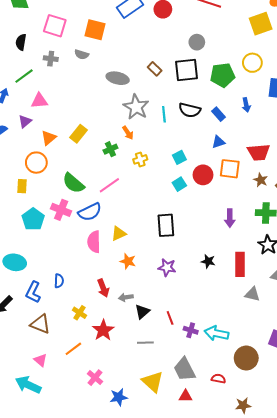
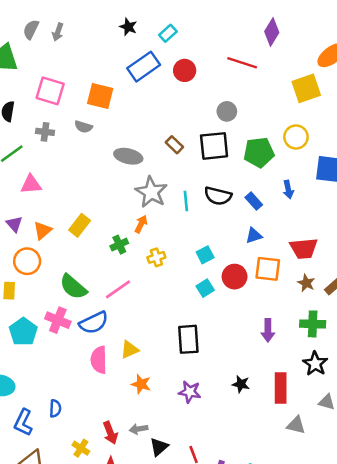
purple triangle: (25, 121) -> (14, 224), moved, turned -32
orange arrow: (128, 133) -> (141, 224), turned -120
red arrow: (103, 288) -> (110, 433), moved

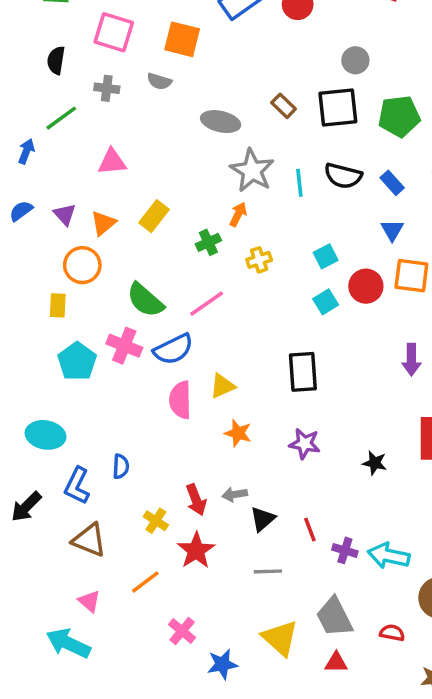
pink triangle: (31, 184) -> (112, 162), moved
blue triangle: (254, 236) -> (392, 230), turned -42
black star: (241, 384) -> (375, 463), moved

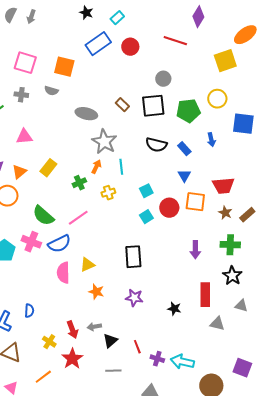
cyan line: (299, 183) -> (121, 167), moved

